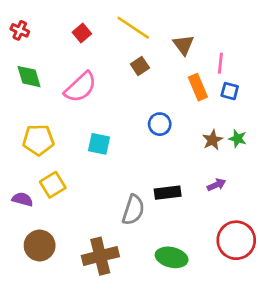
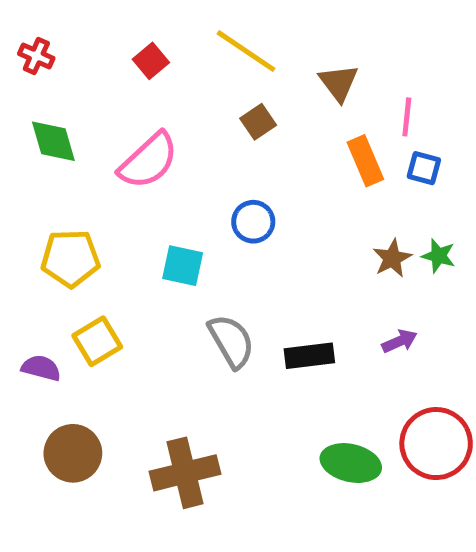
blue circle: (160, 124) -> (253, 222), moved
gray semicircle: (133, 210) -> (231, 341), moved, turned -48
green ellipse: (172, 257) -> (351, 463), moved

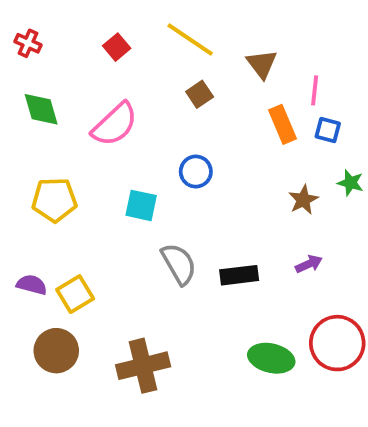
green star: (439, 256) -> (350, 183), moved
yellow square: (97, 341) -> (75, 294), moved

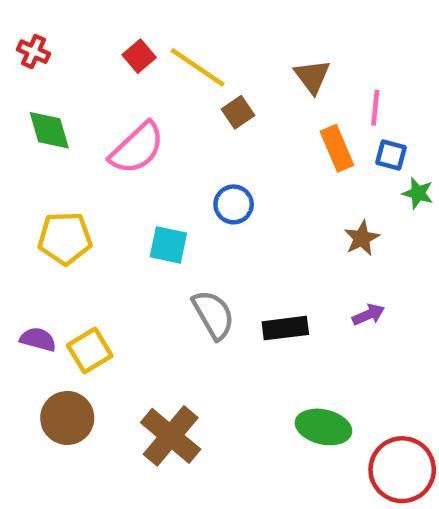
yellow line: (190, 40) -> (198, 67), moved
green star: (350, 183) -> (418, 193), moved
red circle: (337, 343) -> (402, 470), moved
brown cross: (143, 366) -> (171, 436), turned -36

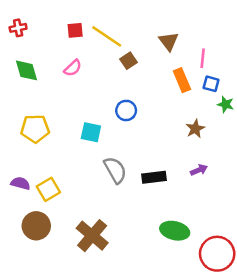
red cross: (34, 52) -> (18, 28), turned -35
red square: (139, 56) -> (75, 30), turned 35
pink semicircle: (137, 148) -> (73, 68), moved, size x0.6

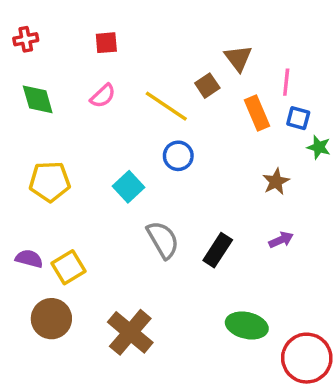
yellow line: (107, 36) -> (166, 106), moved
brown square: (129, 61) -> (207, 86), moved
cyan square: (91, 132) -> (129, 187), turned 35
black rectangle: (154, 177) -> (218, 250), turned -50

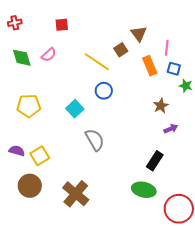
pink semicircle: (103, 96) -> (49, 55), moved
purple arrow: (281, 240) -> (171, 129), moved
black rectangle: (218, 250) -> (155, 161), moved

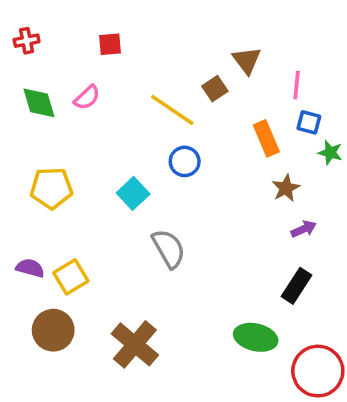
orange rectangle: (150, 66) -> (266, 138), moved
black rectangle: (155, 161) -> (297, 286), moved

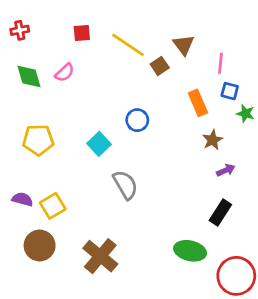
yellow line: (172, 110) -> (128, 45), moved

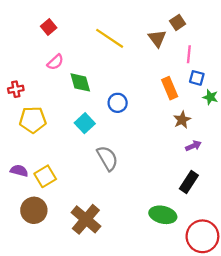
red cross: (20, 30) -> (16, 89), moved
red square: (82, 33) -> (49, 27), moved, turned -35
brown square: (160, 66) -> (178, 22), moved
green diamond: (29, 77) -> (80, 82), moved

